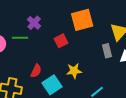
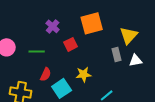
purple cross: (34, 23) -> (53, 26), moved
green line: (20, 38) -> (37, 51), moved

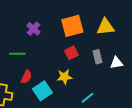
yellow triangle: (129, 35) -> (105, 27), moved, turned 42
red square: (71, 44) -> (71, 53), moved

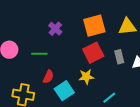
red square: (71, 53) -> (93, 53), size x1.5

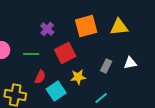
red square: (93, 53) -> (65, 53), moved
gray rectangle: (119, 57) -> (106, 66), moved, turned 40

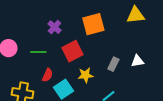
yellow triangle: (119, 27) -> (135, 15), moved

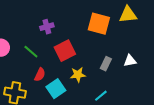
orange square: (93, 24) -> (99, 24), moved, turned 30
purple cross: (54, 27) -> (47, 27), turned 32
green line: (38, 52) -> (31, 52), turned 42

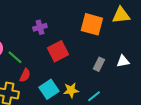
green line: (31, 52) -> (15, 57), moved
red semicircle: (40, 75) -> (25, 75), moved
yellow star: (78, 75) -> (71, 90), moved

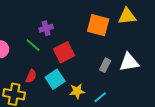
green line: (15, 57) -> (33, 45), moved
white triangle: (123, 61) -> (129, 62), size x1.5
cyan square: (49, 89) -> (55, 79), moved

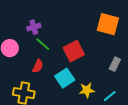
purple cross: (46, 28) -> (34, 27), moved
red semicircle: (31, 76) -> (38, 66), moved

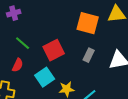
purple cross: (34, 27) -> (14, 13), moved
gray rectangle: (115, 64) -> (89, 55), moved

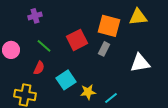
red square: (54, 50) -> (77, 40), moved
gray rectangle: (89, 55) -> (104, 49), moved

